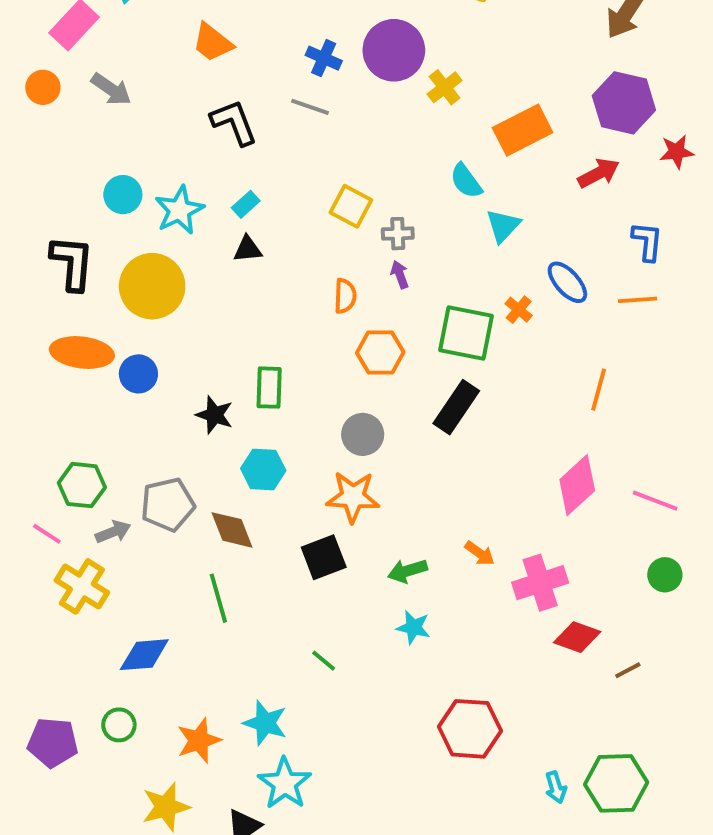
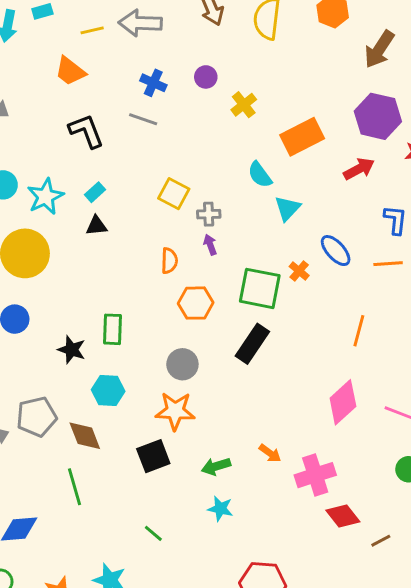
purple circle: (394, 50) -> (206, 77), size x0.5
red diamond: (577, 637) -> (343, 516), turned 32

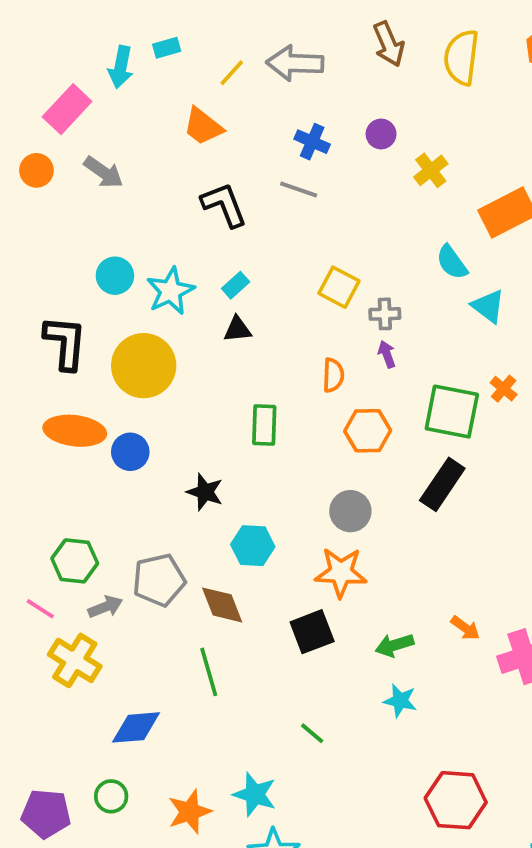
yellow line: (92, 30) -> (232, 73), turned -35
cyan triangle: (287, 208) -> (488, 306), turned -36
green rectangle: (112, 329) -> (264, 425), moved

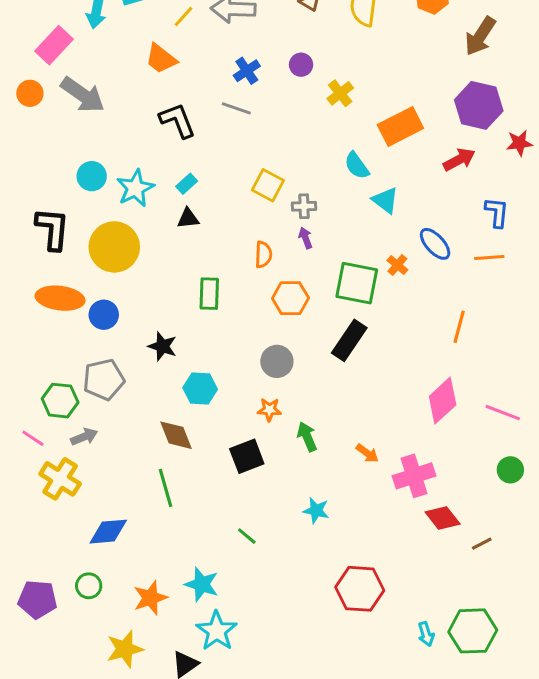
blue cross: (312, 142) -> (247, 71), turned 32
gray arrow: (103, 172) -> (83, 95), size x1.4
orange star: (341, 572) -> (269, 410), size x0.6
gray pentagon: (159, 580) -> (104, 379), moved
green arrow: (394, 645) -> (307, 437), moved, turned 84

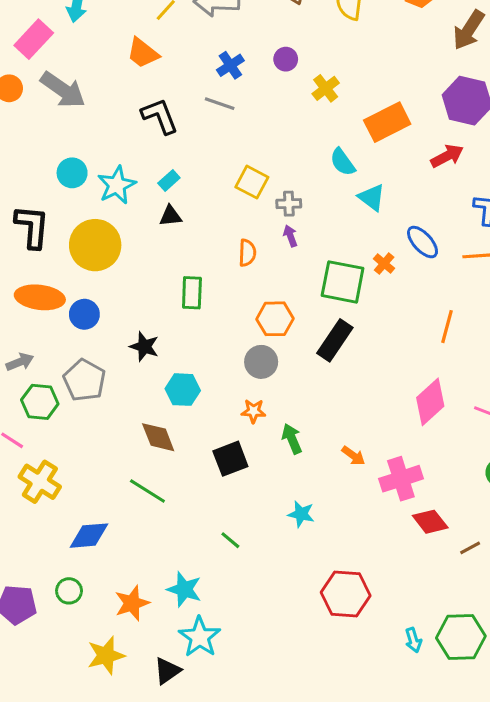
orange hexagon: (290, 298) -> (275, 319), moved
gray pentagon: (104, 379) -> (84, 380), turned -30
gray arrow: (84, 437) -> (20, 362), moved
green line: (165, 488) -> (147, 491), turned -42

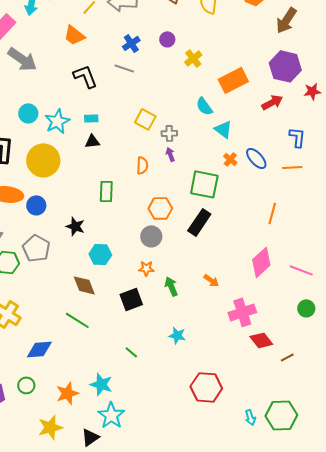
cyan rectangle: (169, 181) -> (91, 118), turned 40
orange cross: (384, 264) -> (230, 159), moved
orange arrow: (353, 456) -> (211, 280), moved

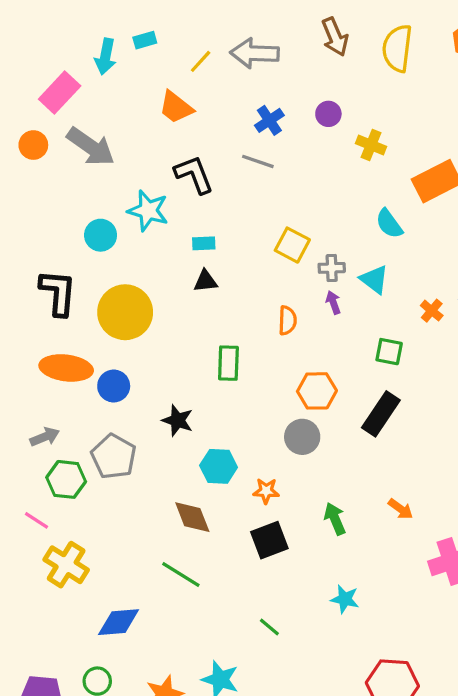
yellow cross: (193, 58) -> (371, 145), turned -30
cyan star: (57, 121) -> (148, 211), moved, turned -30
cyan triangle: (223, 129) -> (374, 279), moved
green square: (204, 184) -> (389, 352), size x0.6
orange star: (146, 268) -> (266, 491), moved

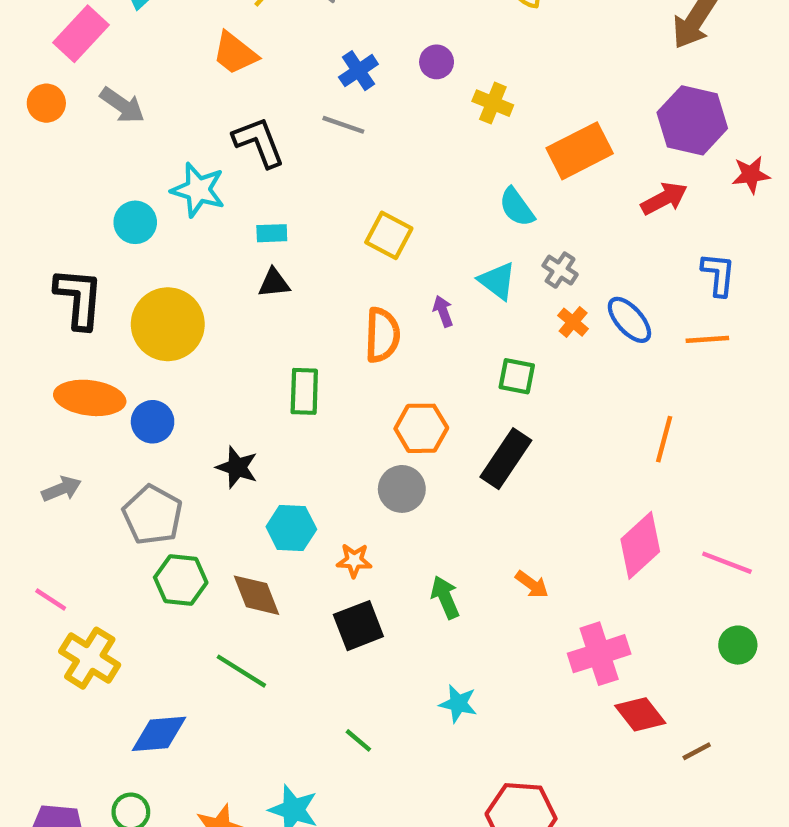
gray arrow: (91, 147) -> (122, 105), size x0.7
gray cross: (332, 268) -> (560, 270), moved, turned 35
orange semicircle: (287, 320) -> (382, 335), size x1.4
green hexagon: (66, 479) -> (181, 580), moved

